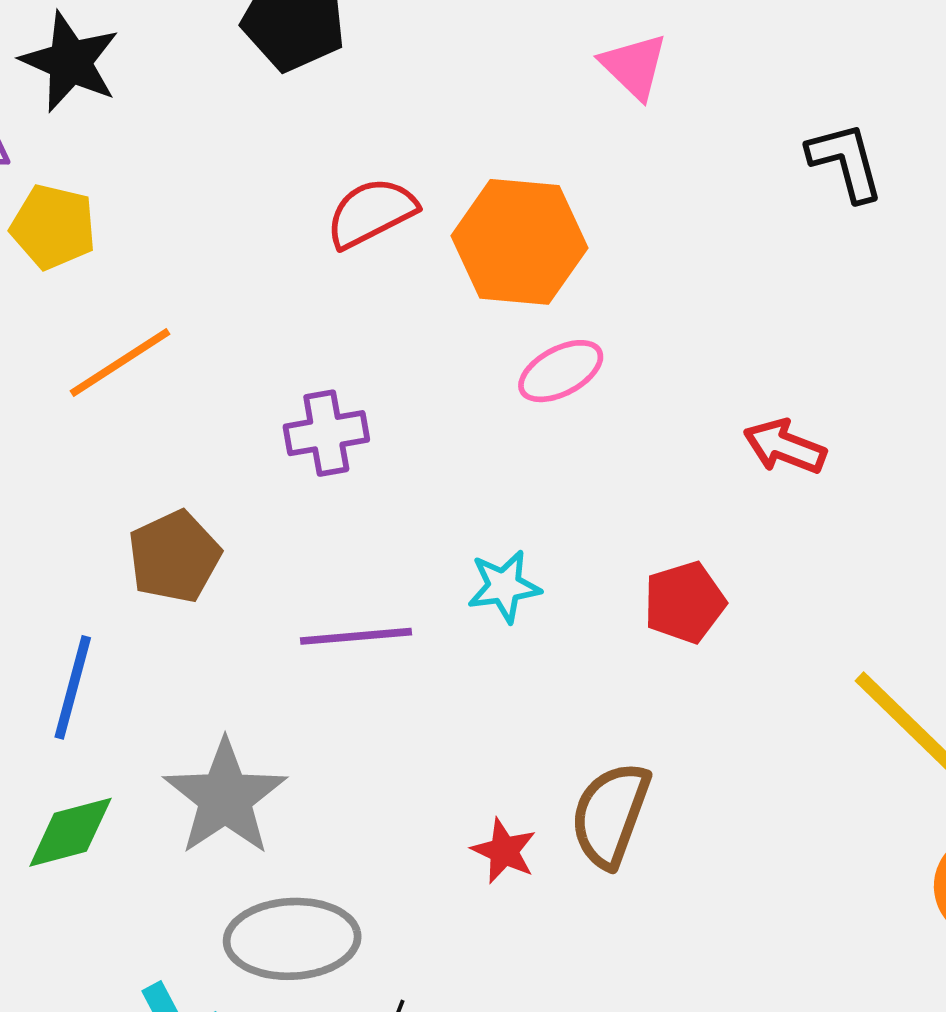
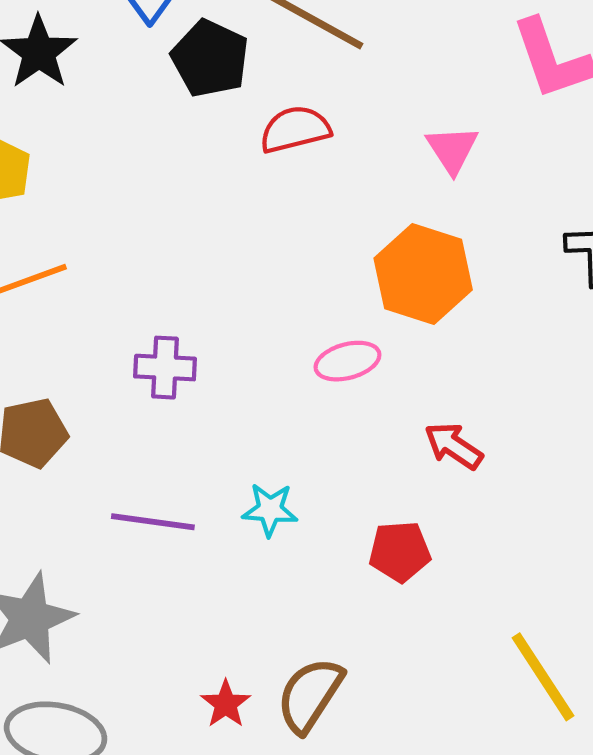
red semicircle: (371, 213) -> (295, 129), moved
orange hexagon: (519, 242) -> (423, 274), moved
red arrow: (785, 447) -> (454, 446), moved

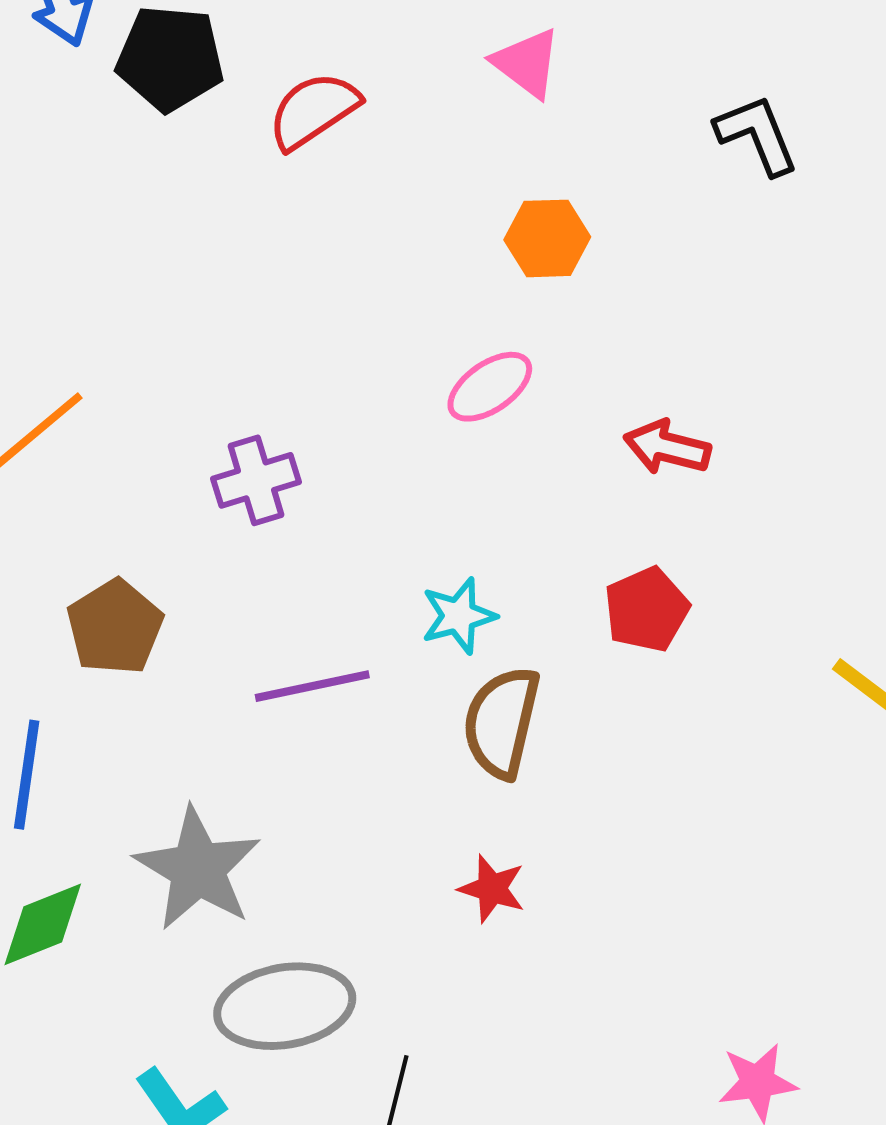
orange hexagon: (423, 274) -> (547, 238), size x0.6
brown semicircle: (310, 695) -> (502, 722), moved

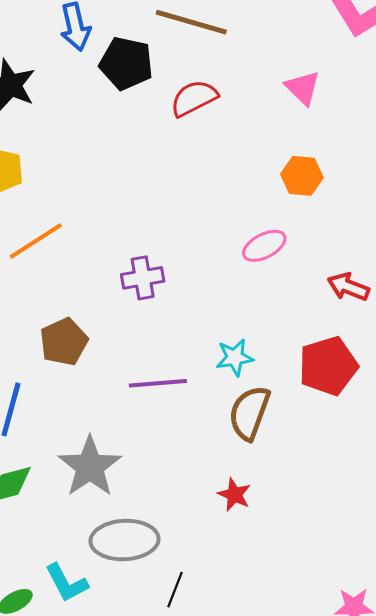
red pentagon: (647, 609) -> (328, 366), size x1.4

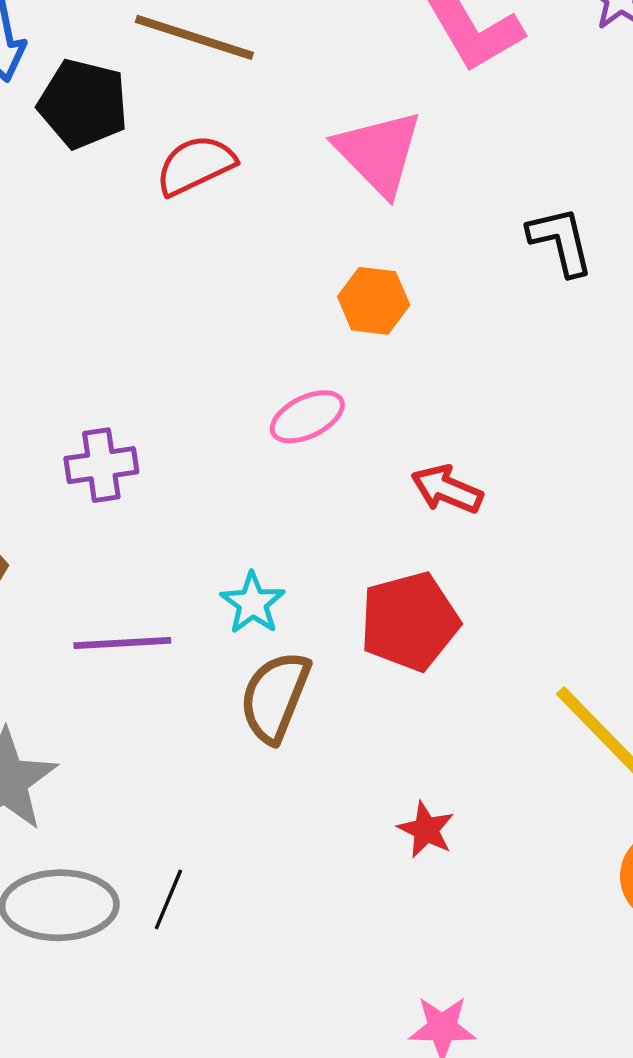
pink triangle: (303, 88) -> (379, 153), size x1.5
cyan star: (235, 357) -> (253, 603), turned -30
red star: (234, 495) -> (426, 830), moved
black line: (175, 590) -> (168, 899), moved

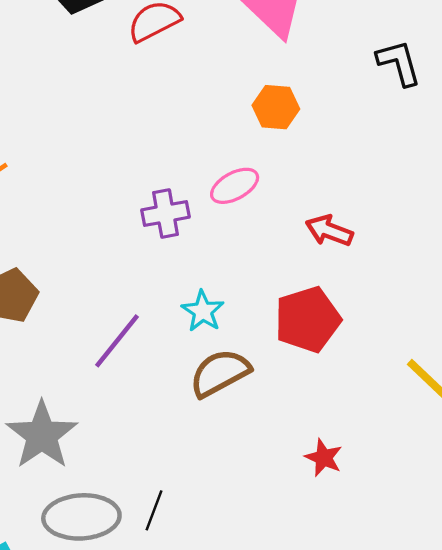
purple cross: (101, 465) -> (166, 214), moved
purple line: (122, 643) -> (117, 341), turned -46
brown semicircle: (275, 697) -> (220, 373), turned 42

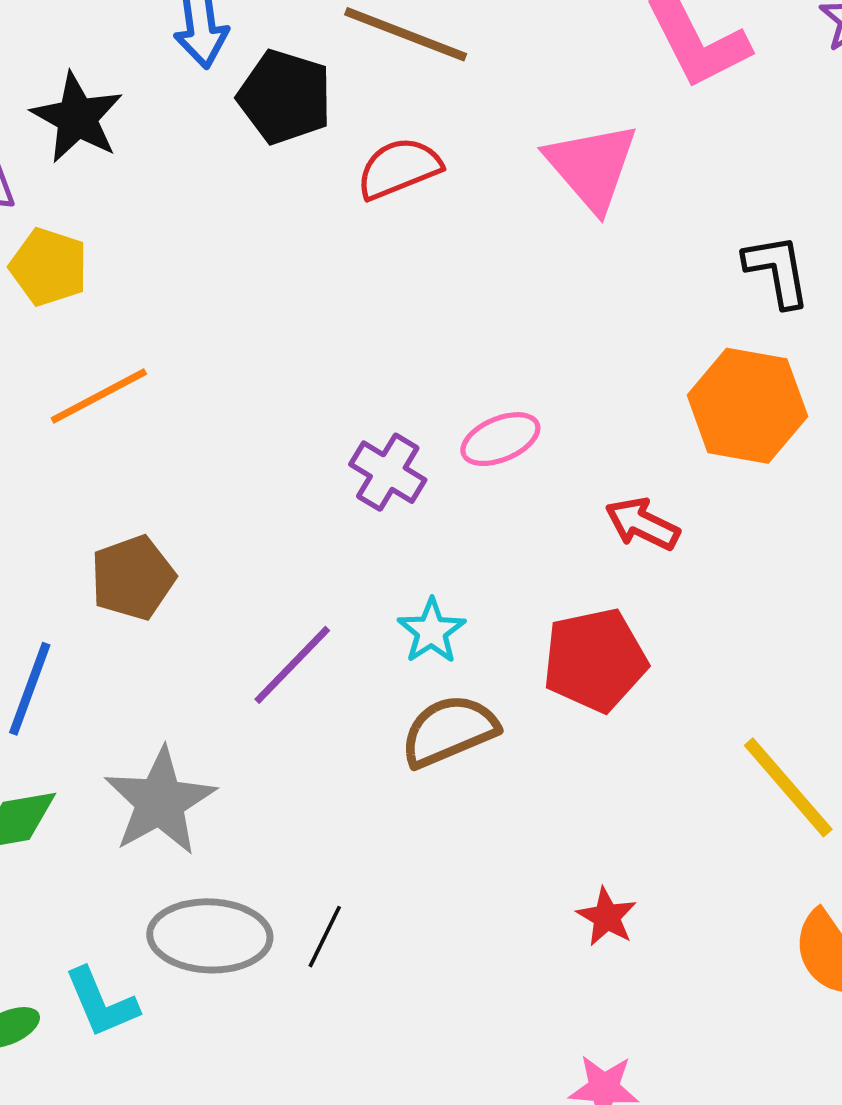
orange hexagon: (276, 107) -> (747, 406), moved, size x1.6
purple cross: (166, 214) -> (388, 472), turned 36
red star: (324, 458) -> (607, 917), moved

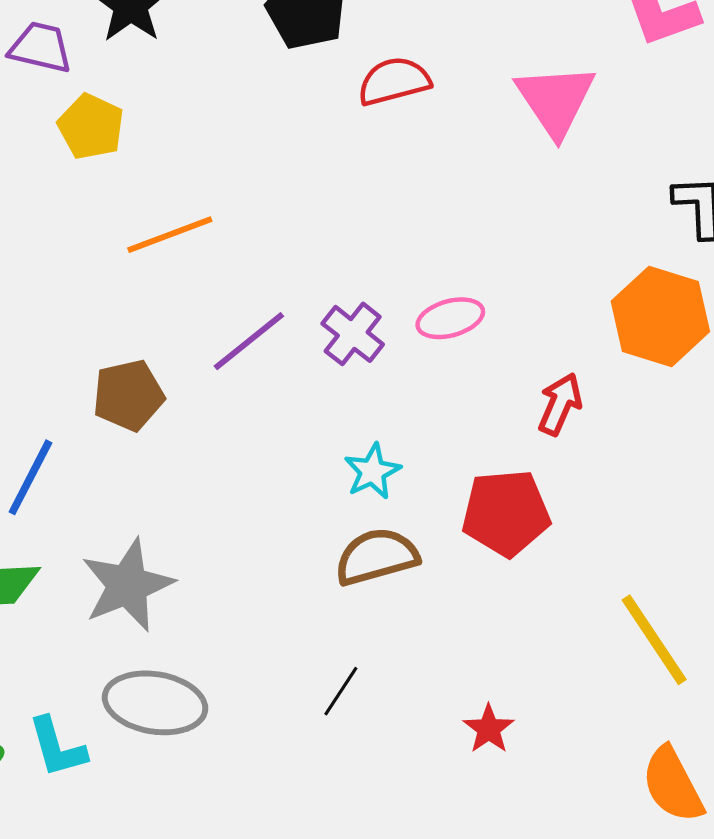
orange line: (99, 396) -> (170, 235), moved
red arrow: (642, 524) -> (560, 404), turned 80
purple line: (292, 665) -> (249, 341), moved
black line: (325, 937) -> (341, 691), moved

